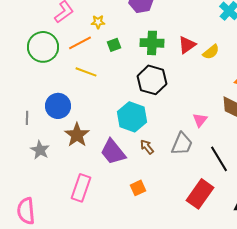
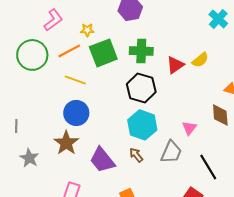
green square: (114, 45) -> (103, 53), size x2.0
red triangle: (187, 45) -> (175, 65), moved
blue circle: (58, 106) -> (76, 113), moved
cyan hexagon: (132, 117) -> (142, 125), moved

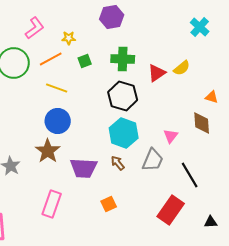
green square: (103, 53) -> (85, 61), size x0.5
purple trapezoid: (102, 160) -> (84, 168), turned -48

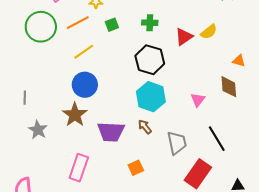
green cross: (123, 59) -> (150, 23), size x0.7
yellow line: (57, 88) -> (84, 52), turned -55
gray trapezoid: (153, 160) -> (177, 143), moved, turned -35

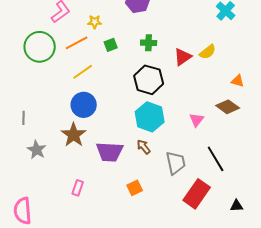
brown diamond: (229, 87) -> (228, 107), turned -50
pink rectangle: (79, 168) -> (78, 188), size x0.6

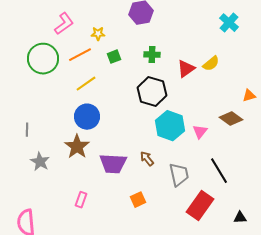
orange triangle: (238, 81) -> (249, 96), moved, turned -32
cyan hexagon: (150, 117) -> (170, 126), moved

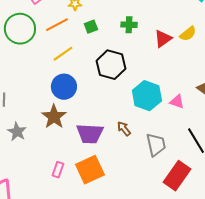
black hexagon: (152, 92) -> (111, 65), moved
pink triangle: (200, 132) -> (177, 102), turned -49
orange square: (138, 200) -> (90, 170), moved, size x1.8

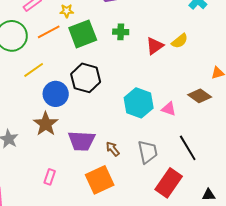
green square: (91, 27) -> (83, 34), size x2.0
yellow line: (63, 54) -> (34, 70), moved
black hexagon: (111, 65) -> (86, 78), moved
brown arrow: (124, 129) -> (113, 149), moved
orange square: (90, 170) -> (100, 180), moved

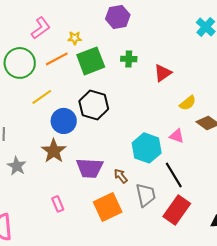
yellow semicircle: (180, 41) -> (188, 103), moved
cyan hexagon: (139, 103) -> (147, 148), moved
black line: (188, 148) -> (174, 175), moved
gray trapezoid: (148, 152) -> (146, 195), moved
pink rectangle: (50, 177) -> (58, 204), turned -42

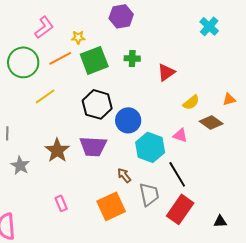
blue circle: (64, 121) -> (128, 120), moved
purple trapezoid: (90, 168) -> (93, 146), moved

